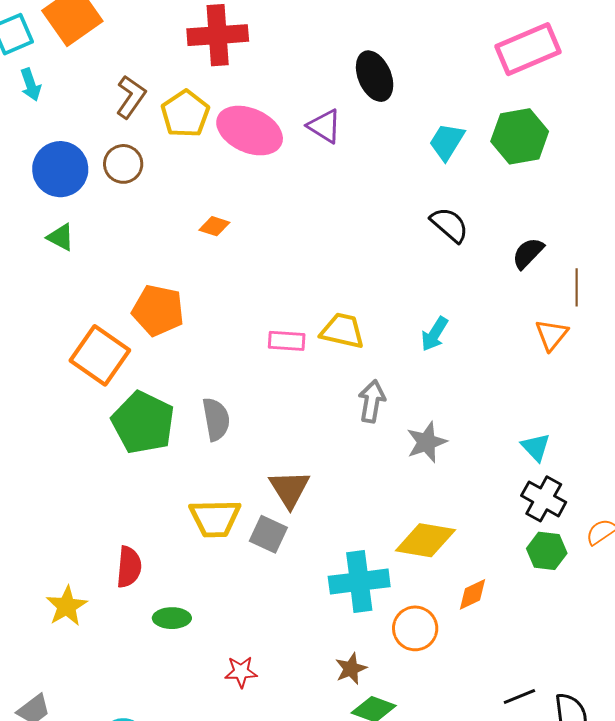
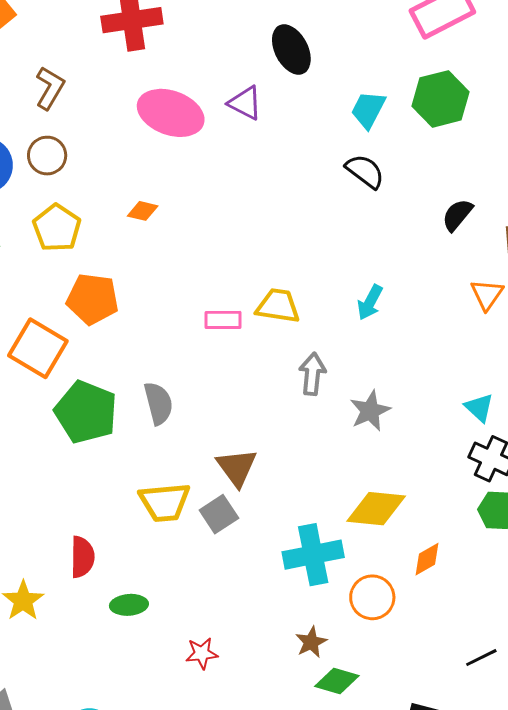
yellow pentagon: (185, 114) -> (57, 228), moved
black semicircle: (449, 225) -> (365, 171), moved
gray square: (268, 534) -> (219, 514), turned 36

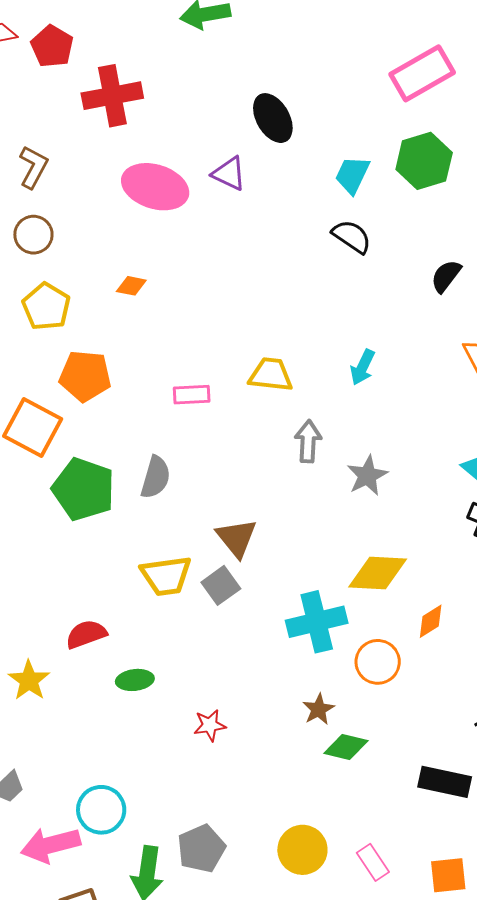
pink rectangle: (223, 320) -> (192, 395), moved
gray semicircle: (158, 403) -> (156, 477), turned 33
red semicircle: (82, 557) -> (86, 634), turned -108

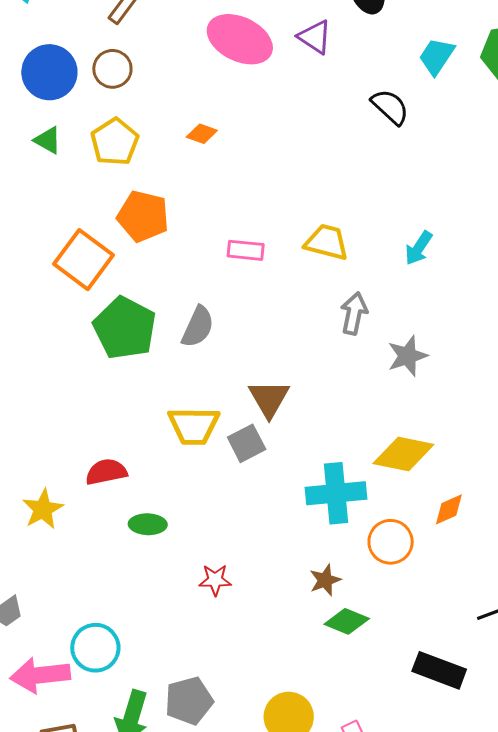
black semicircle: (352, 236) -> (390, 107), moved

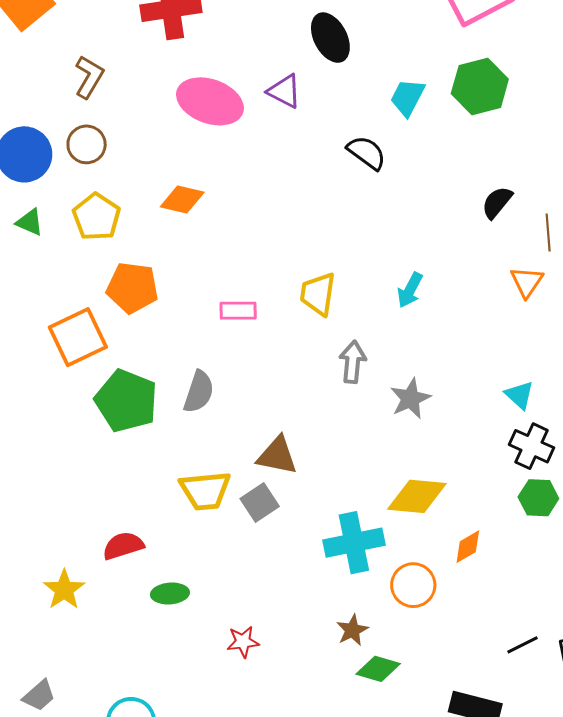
orange diamond: (202, 134) -> (182, 200), size x1.4
yellow trapezoid: (327, 242) -> (318, 294), turned -90
orange square: (83, 260) -> (78, 337), turned 34
brown triangle: (269, 399) -> (277, 456), turned -42

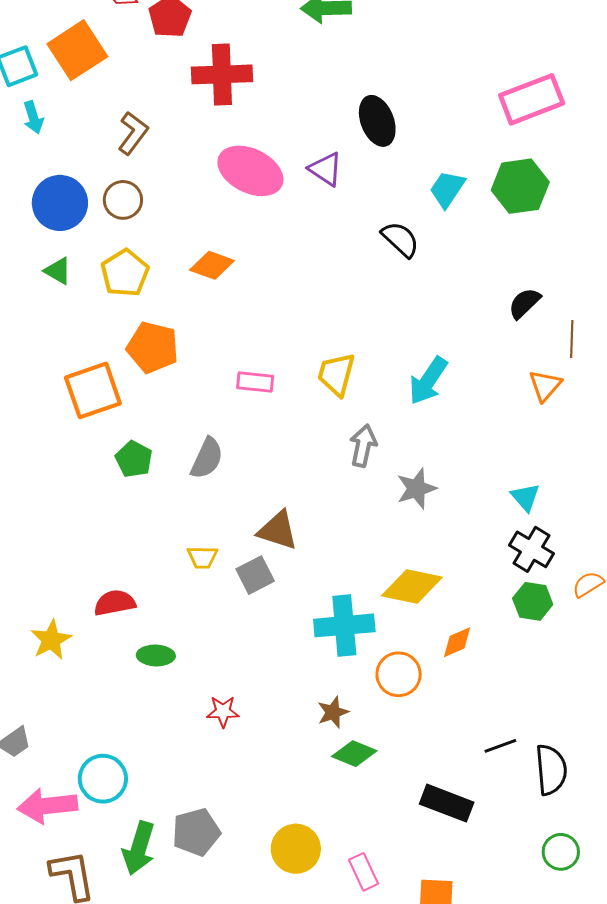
cyan arrow: (410, 290) -> (428, 381), size x1.4
green pentagon: (126, 401) -> (134, 459), size x0.6
yellow trapezoid: (205, 491) -> (202, 557), size x0.6

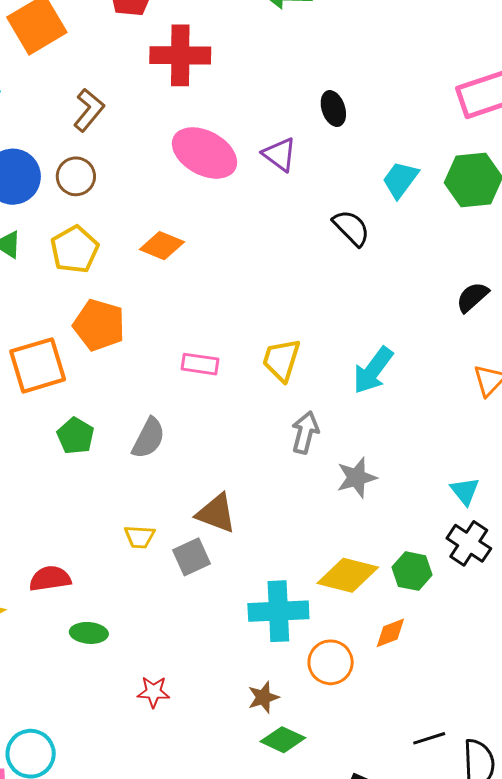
black ellipse: (377, 121) -> (333, 109), size x0.7
green hexagon: (533, 601) -> (412, 571), moved

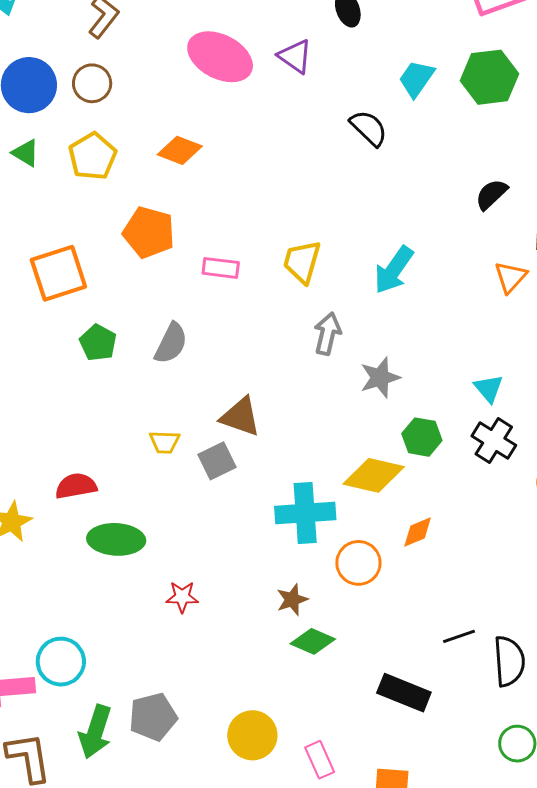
orange pentagon: (99, 325) -> (149, 232), moved
green hexagon: (412, 571) -> (422, 437), moved
green ellipse: (89, 633) -> (116, 539), size x1.5

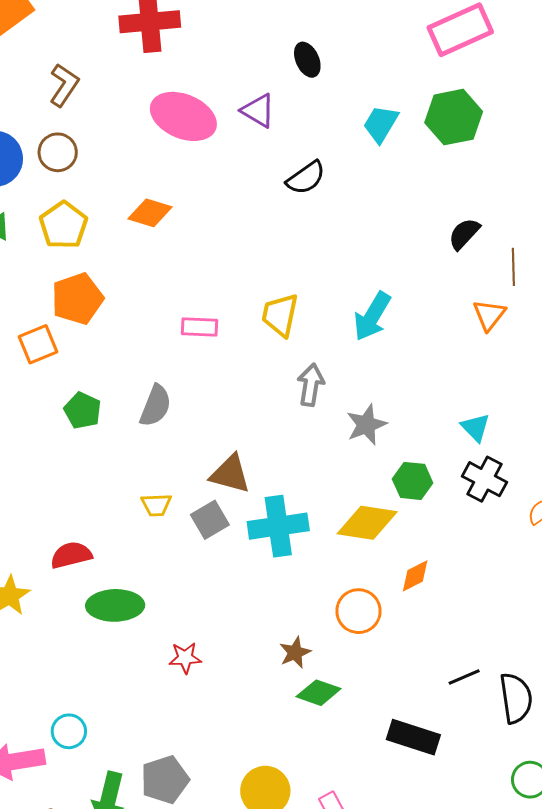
black semicircle: (369, 128) -> (306, 178), moved, turned 105
orange pentagon: (149, 232) -> (77, 299), moved, turned -30
orange square: (58, 273) -> (38, 344), size x0.7
cyan cross: (305, 513) -> (278, 526), moved
cyan circle: (61, 662) -> (69, 731), size x0.7

